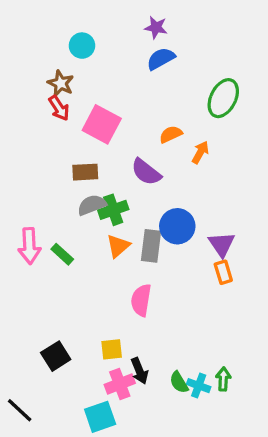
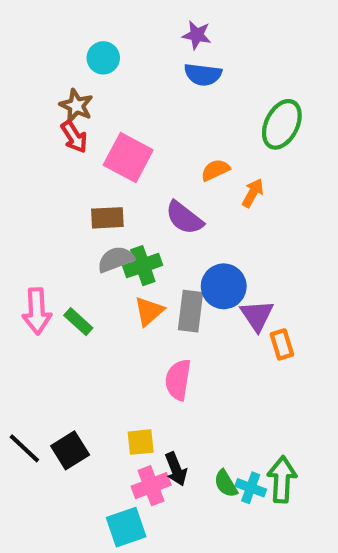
blue semicircle: (161, 59) -> (203, 74), turned -144
purple triangle: (222, 244) -> (257, 315), moved
green arrow: (223, 379) -> (282, 479), size x1.5
black line: (20, 410) -> (24, 448), moved

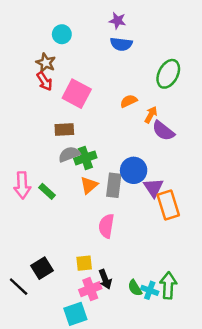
purple semicircle: (184, 218) -> (163, 131), moved
orange rectangle: (282, 344) -> (168, 205), size x1.6
black line: (24, 448) -> (19, 287), moved

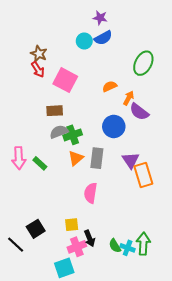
cyan circle: (62, 34) -> (84, 41), moved
blue semicircle: (121, 44) -> (103, 38), turned -36
blue circle: (134, 170) -> (114, 126), moved

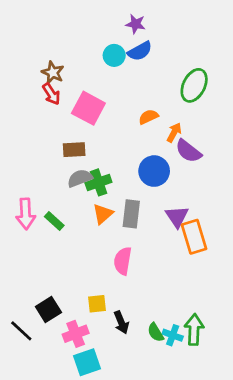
pink cross: (77, 247) -> (76, 334), moved

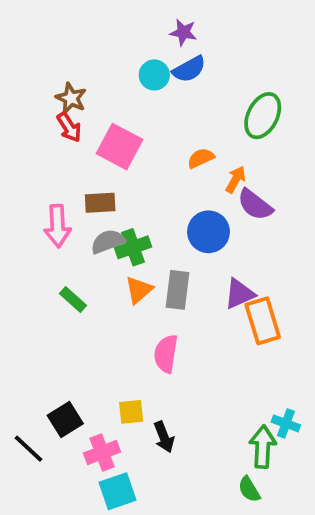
pink arrow: (26, 214) -> (57, 226), moved
purple triangle: (177, 217) -> (239, 294), turned 40
green semicircle: (156, 332) -> (249, 489), moved
cyan cross: (173, 335) -> (286, 423), moved

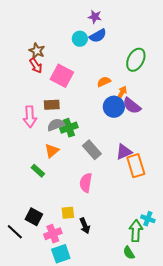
blue circle: (208, 232) -> (114, 107), moved
orange triangle: (139, 290) -> (52, 151), moved
gray rectangle: (178, 290) -> (92, 150), turned -48
green rectangle: (73, 300) -> (38, 171), moved
black square: (65, 420) -> (34, 217), turned -30

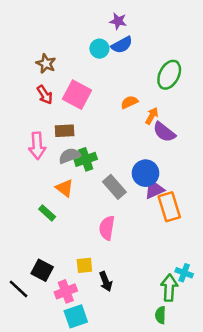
red arrow: (36, 66) -> (45, 95), moved
blue circle: (114, 107) -> (146, 173), moved
orange triangle: (52, 151) -> (65, 188), turned -42
green semicircle: (129, 253) -> (160, 315), turned 32

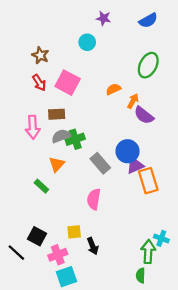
blue semicircle: (122, 45) -> (148, 20), moved
orange triangle: (65, 188) -> (57, 164), turned 35

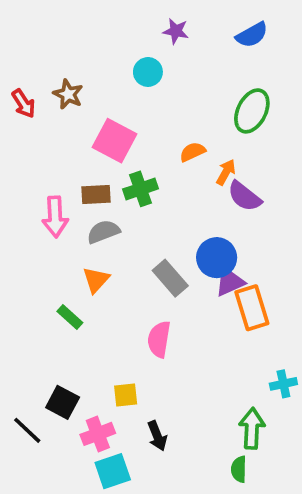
red arrow: (39, 83) -> (24, 104), moved
green cross: (75, 139) -> (140, 189), moved
cyan cross: (161, 238) -> (283, 384), moved, turned -32
black arrow: (93, 246) -> (157, 436), moved

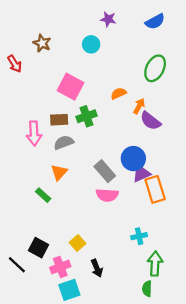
brown star: (68, 94) -> (42, 43), moved
pink semicircle: (159, 339) -> (107, 195), moved, turned -95
cyan cross: (283, 384) -> (139, 236), moved
yellow square: (126, 395) -> (77, 243), turned -35

